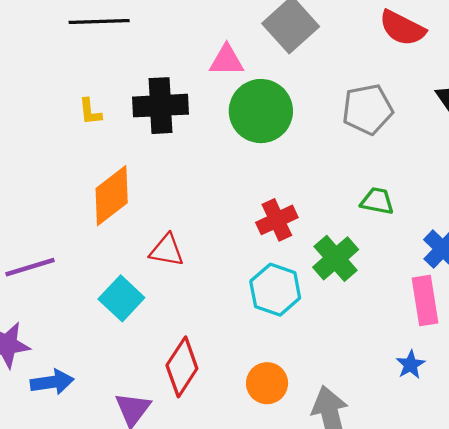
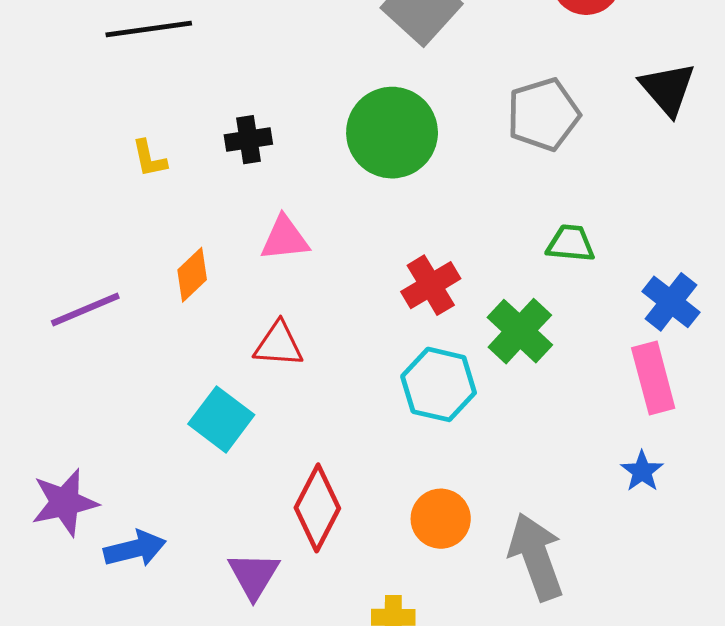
pink triangle: (227, 60) -> (285, 238), moved
black cross: (160, 106) -> (248, 140), size x0.6
orange diamond: (112, 196) -> (192, 275), size x0.6
purple line: (30, 267) -> (85, 310), moved

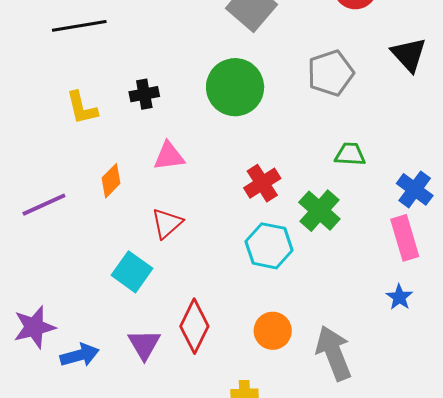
yellow L-shape: (149, 159) -> (82, 108), size x1.4
red triangle: (278, 344) -> (167, 223), turned -44
purple triangle: (254, 575) -> (144, 344), moved

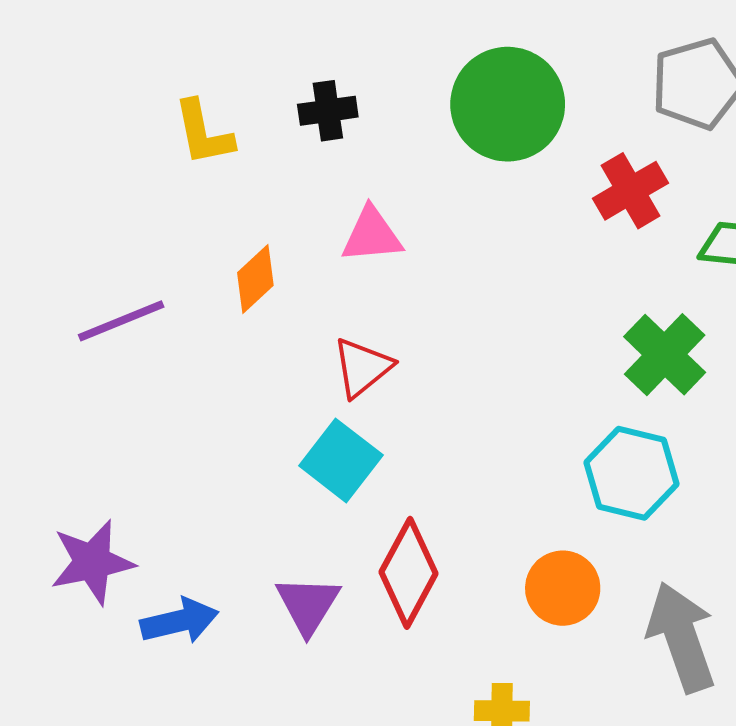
red cross: (262, 183) -> (630, 191), moved
cyan hexagon: (269, 246) -> (631, 473), moved
cyan square: (132, 272) -> (341, 460), moved

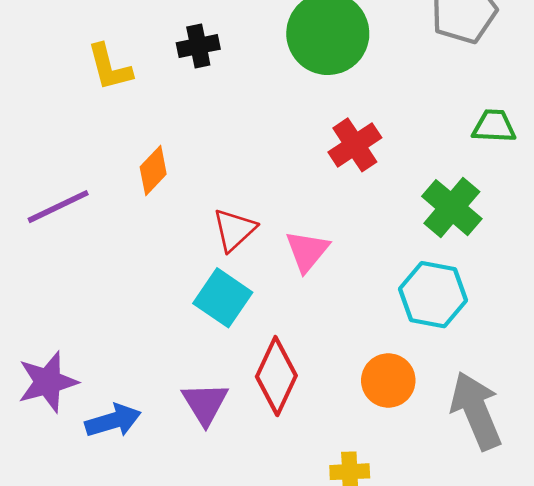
red cross: (630, 191) -> (355, 145), moved
pink triangle: (372, 235) -> (307, 251), moved, turned -42

